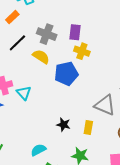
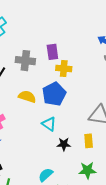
yellow semicircle: (41, 57) -> (27, 97), moved
cyan triangle: (24, 93) -> (49, 124), moved

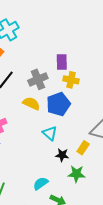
gray cross: (25, 61) -> (38, 79), moved, turned -36
yellow rectangle: (89, 141) -> (83, 148), moved, turned 32
green star: (87, 170) -> (76, 174), moved

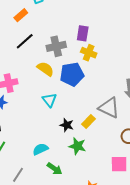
cyan triangle: (50, 133) -> (50, 100), moved

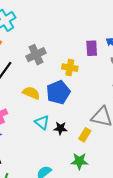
purple rectangle: (83, 33) -> (92, 48), moved
gray cross: (56, 46) -> (36, 55), moved
black star: (67, 125) -> (60, 128), moved

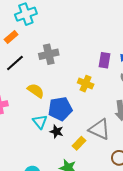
yellow cross: (70, 68) -> (86, 84), moved
blue pentagon: (58, 92) -> (60, 109), moved

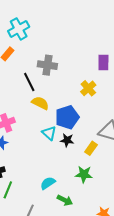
gray cross: (49, 54) -> (47, 65), turned 30
black line: (15, 63) -> (29, 82), moved, turned -66
yellow cross: (86, 84) -> (88, 88), turned 35

